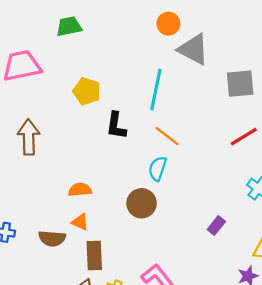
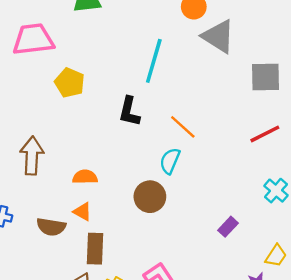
cyan line: (156, 90) -> (154, 61), moved
yellow pentagon: (87, 91) -> (70, 83), moved
brown arrow: (29, 137) -> (32, 156), moved

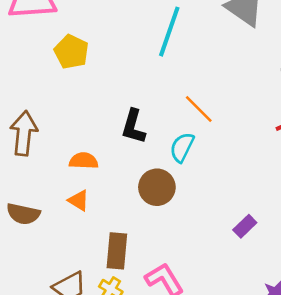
black L-shape: (129, 111) -> (133, 127), moved
brown semicircle: (51, 227) -> (23, 214), moved
brown rectangle: (95, 249) -> (117, 251), moved

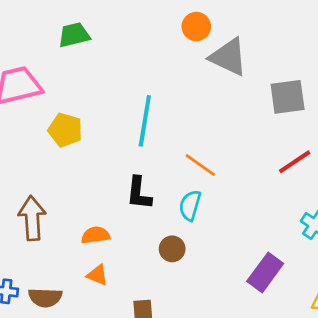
cyan line: (169, 32) -> (145, 121), moved
brown circle: (157, 187) -> (172, 249), size x0.7
purple rectangle: (245, 226) -> (265, 272), size x1.6

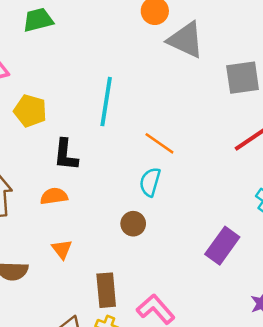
black L-shape: (139, 193) -> (66, 155), moved
orange semicircle: (96, 235) -> (54, 196), moved
orange triangle: (97, 275) -> (62, 249), turned 30

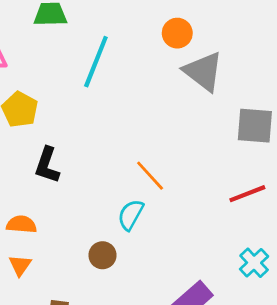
cyan line: (106, 102) -> (96, 62), moved
orange semicircle: (54, 196) -> (21, 224), moved

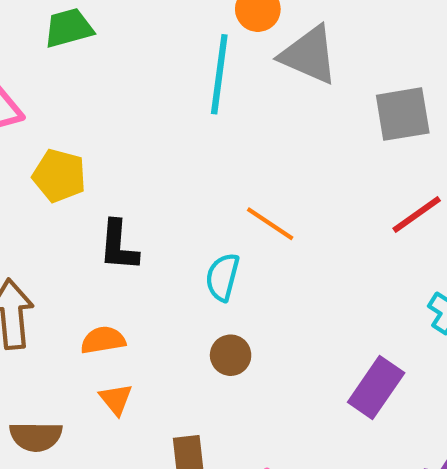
cyan line: (96, 62) -> (219, 74), moved
cyan semicircle: (131, 215) -> (222, 277), moved

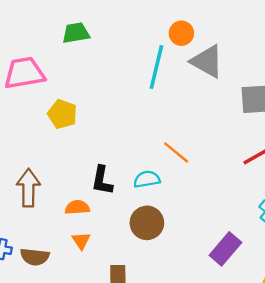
black L-shape: (119, 246) -> (102, 180), moved
cyan semicircle: (222, 277) -> (147, 179), turned 60
brown circle: (231, 355) -> (147, 223), size x1.5

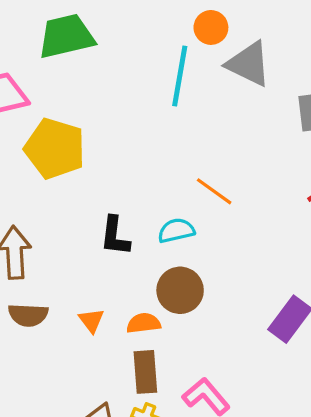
green trapezoid: (76, 33) -> (66, 36), size x1.5
yellow pentagon: (62, 114) -> (55, 149), size x1.5
orange semicircle: (77, 207) -> (143, 323), moved
brown semicircle: (35, 257) -> (28, 315), moved

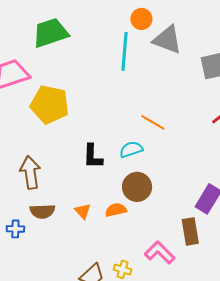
brown rectangle: (145, 372) -> (190, 231), moved

